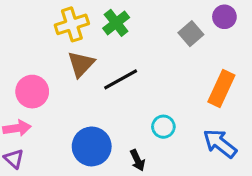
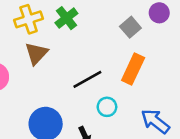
black line: (121, 79) -> (87, 79), moved
orange rectangle: (221, 89) -> (133, 69), moved

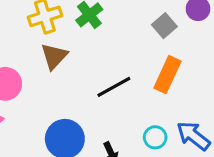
cyan circle: (107, 107) -> (155, 137), moved

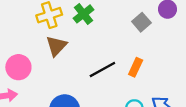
orange rectangle: (167, 75) -> (136, 67), moved, size x0.7

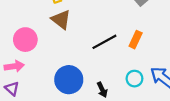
brown triangle: (56, 46) -> (61, 20), turned -35

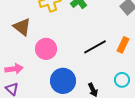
brown triangle: (61, 20) -> (22, 27), moved
pink circle: (25, 40) -> (46, 49), moved

